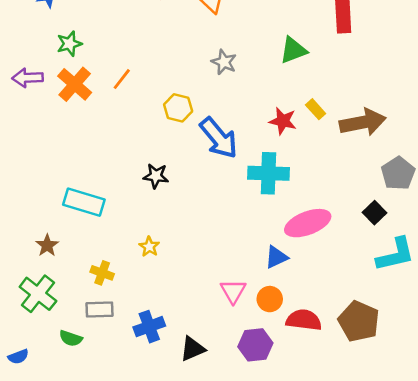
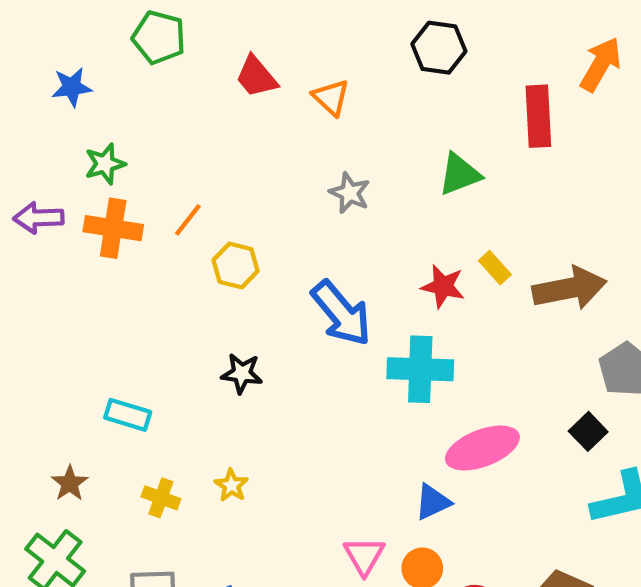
orange cross: (75, 84) -> (113, 228), turned -32
yellow hexagon: (178, 108) -> (236, 265), moved
cyan rectangle: (84, 202) -> (128, 415), size x0.7
yellow cross: (102, 273) -> (161, 498), moved

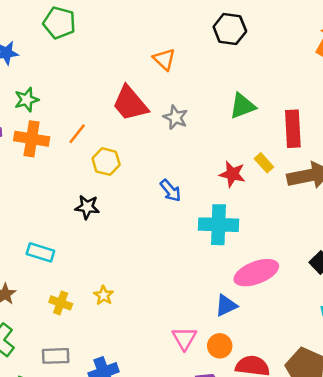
red trapezoid: (256, 77) -> (130, 103), moved, size x1.4
red rectangle: (538, 116) -> (293, 129), moved
blue arrow: (341, 313) -> (170, 191), size x0.6
black star: (242, 373) -> (87, 207), moved

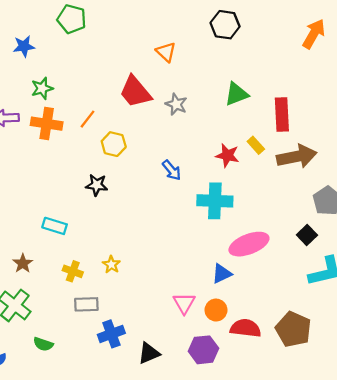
gray rectangle: (56, 356) -> (86, 304), moved

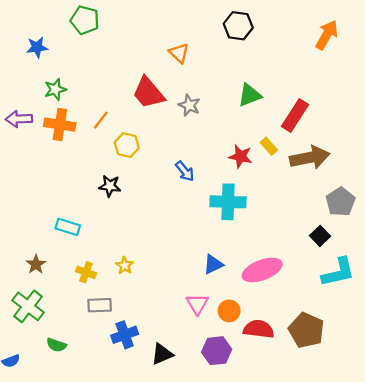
red rectangle: (282, 114) -> (295, 116), turned 36
pink ellipse: (249, 244) -> (262, 270), moved
blue triangle: (222, 274) -> (213, 264), moved

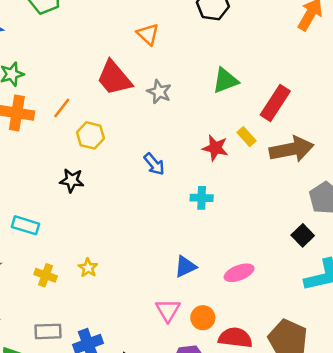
cyan cross: (228, 202) -> (202, 198), size x0.6
pink ellipse: (262, 270) -> (239, 273), size x0.7
gray rectangle: (100, 305) -> (48, 331), moved

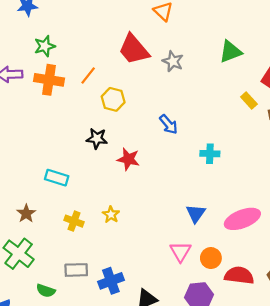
red star: (215, 148) -> (128, 159), moved
blue triangle: (185, 267) -> (196, 213), turned -30
pink ellipse: (239, 273) -> (242, 219), size x1.4

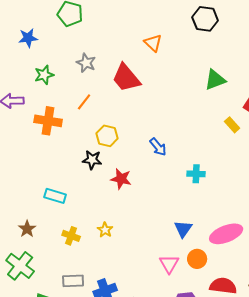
gray star: (173, 61) -> (86, 63), moved
orange cross: (49, 80) -> (48, 121), moved
yellow hexagon: (113, 99) -> (107, 136), moved
orange circle: (211, 258) -> (197, 259), moved

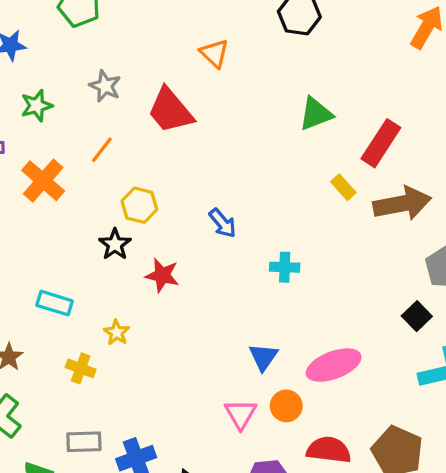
orange cross: (48, 121) -> (43, 181), turned 32
black star: (92, 160) -> (115, 244), turned 30
yellow star: (105, 230) -> (117, 332), moved

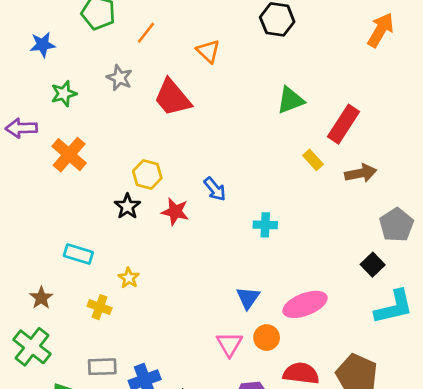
orange line: (102, 150) -> (146, 33), moved
brown arrow: (402, 204) -> (361, 173), size x0.7
red star: (162, 275) -> (175, 212), moved

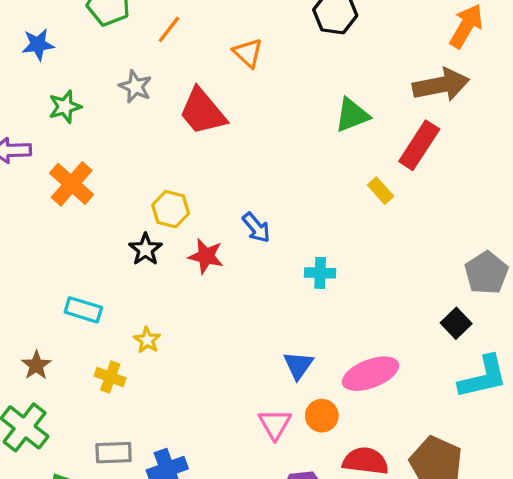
brown arrow: (361, 173) -> (441, 85), moved, size x1.4

